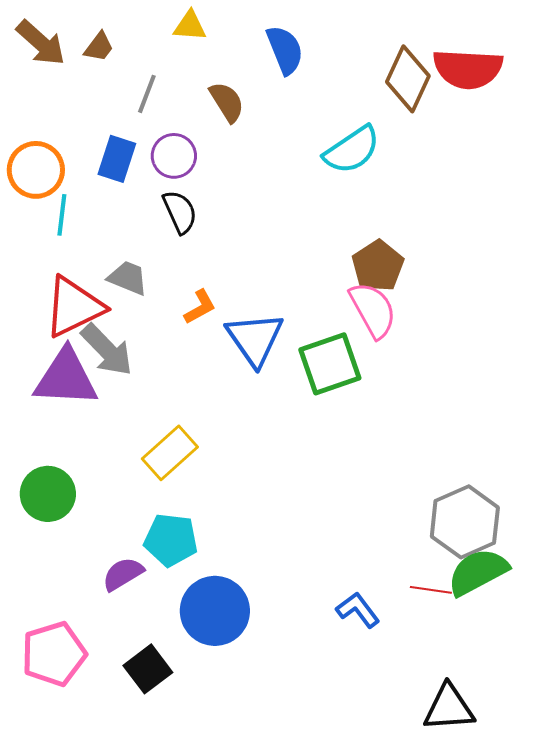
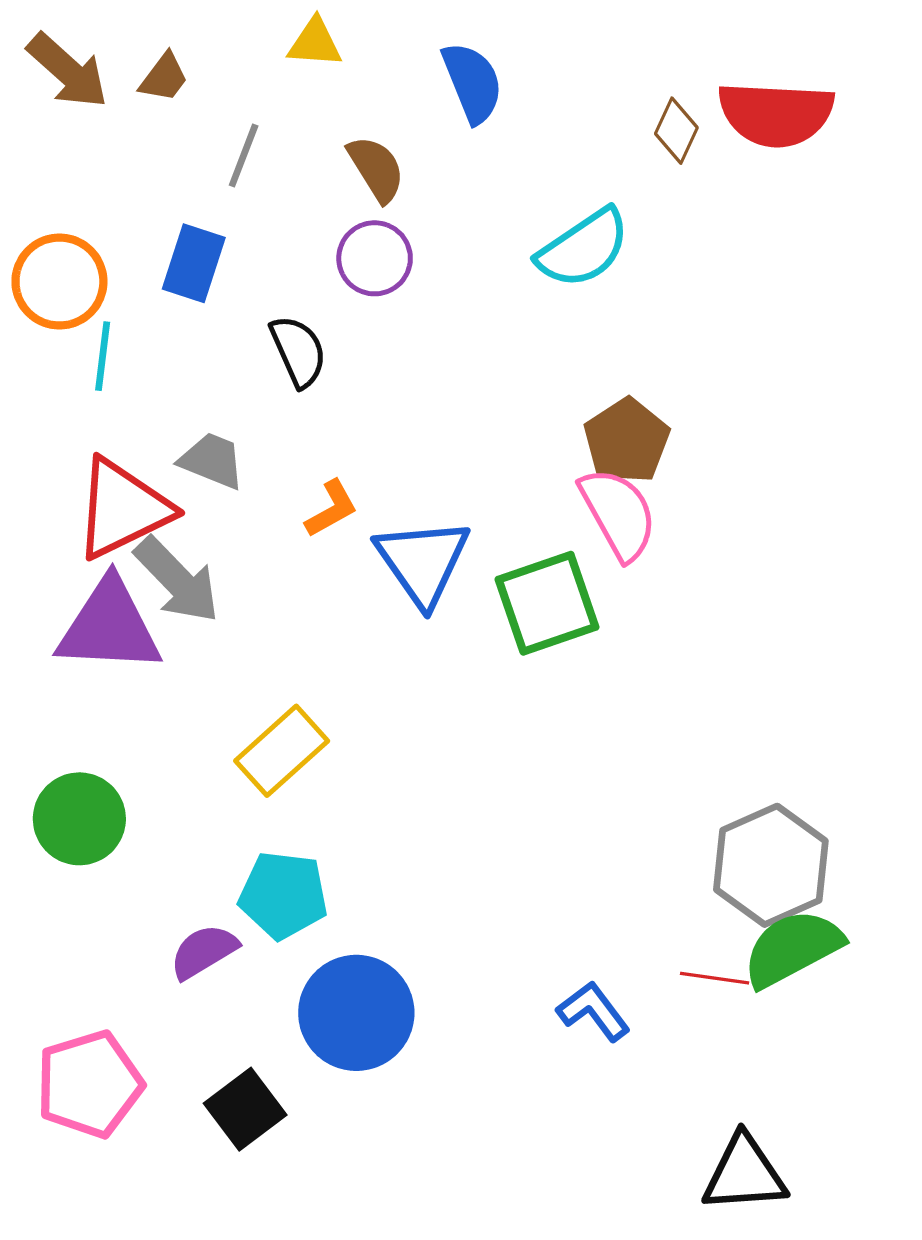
brown diamond: (408, 79) -> (676, 131), size x0.6
purple circle: (174, 156) -> (375, 258), moved

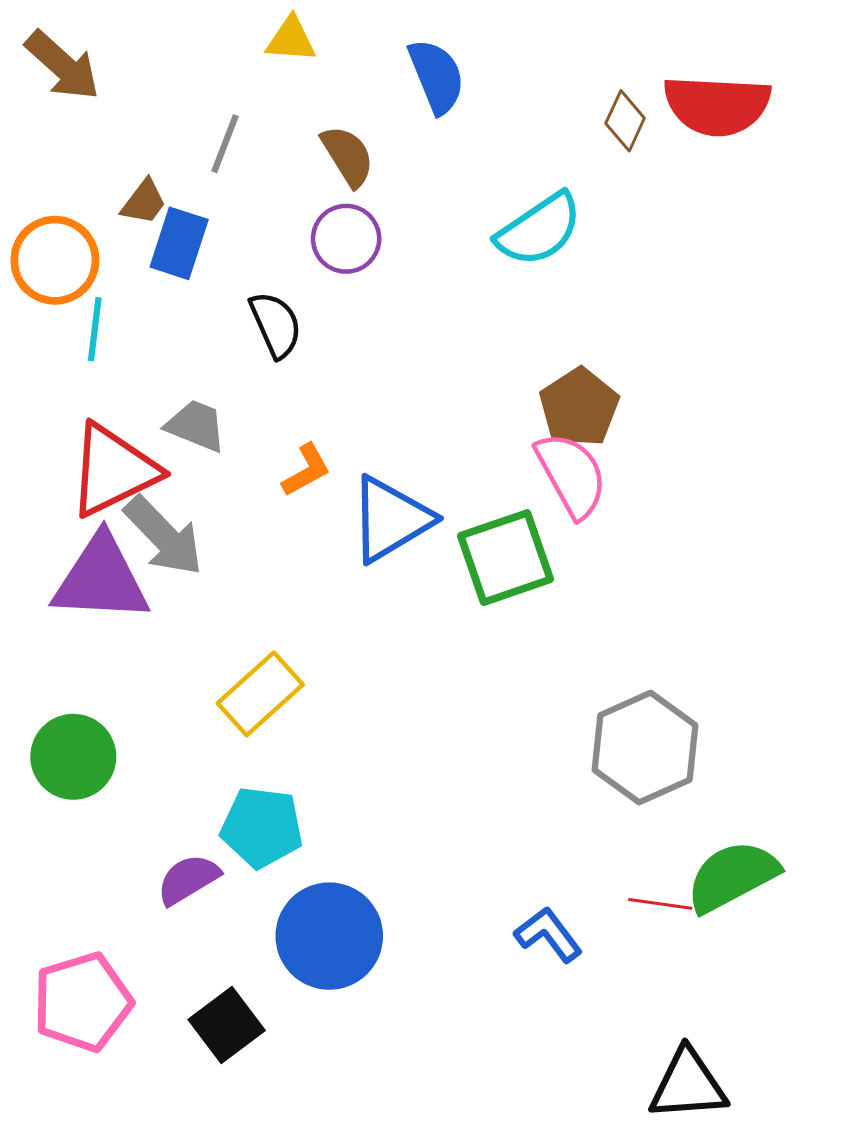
brown trapezoid: (164, 78) -> (144, 202), moved
blue triangle: (423, 562) -> (391, 519), turned 34
gray hexagon: (771, 865) -> (645, 748), moved

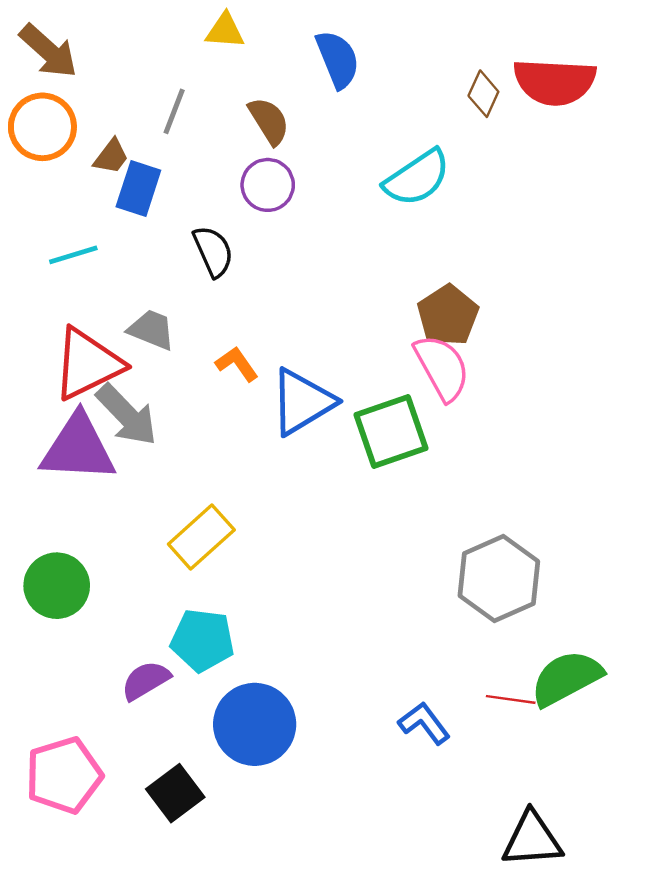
orange circle: (55, 260) -> (42, 127), moved
cyan line: (95, 329) -> (73, 255), turned 66
orange L-shape: (306, 470) -> (237, 364), turned -96

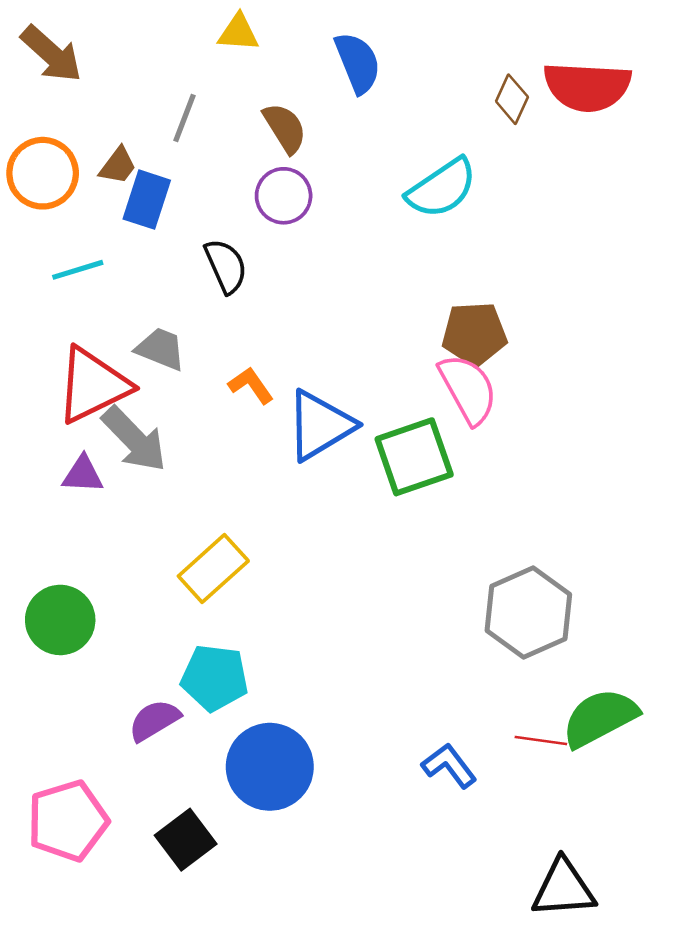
orange circle: (42, 127) -> (43, 173), moved
brown pentagon: (448, 315) -> (474, 334), turned 30
purple triangle: (78, 448) -> (83, 474), size x0.5

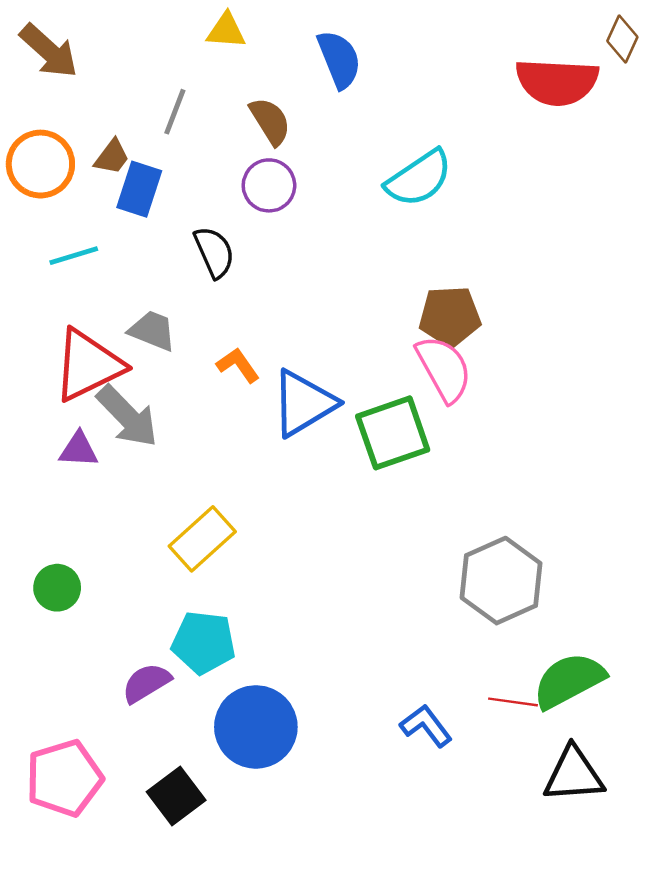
brown diamond: (512, 99) -> (622, 39), moved
green circle: (60, 620) -> (57, 588), size x0.7
black triangle: (563, 889) -> (574, 775), moved

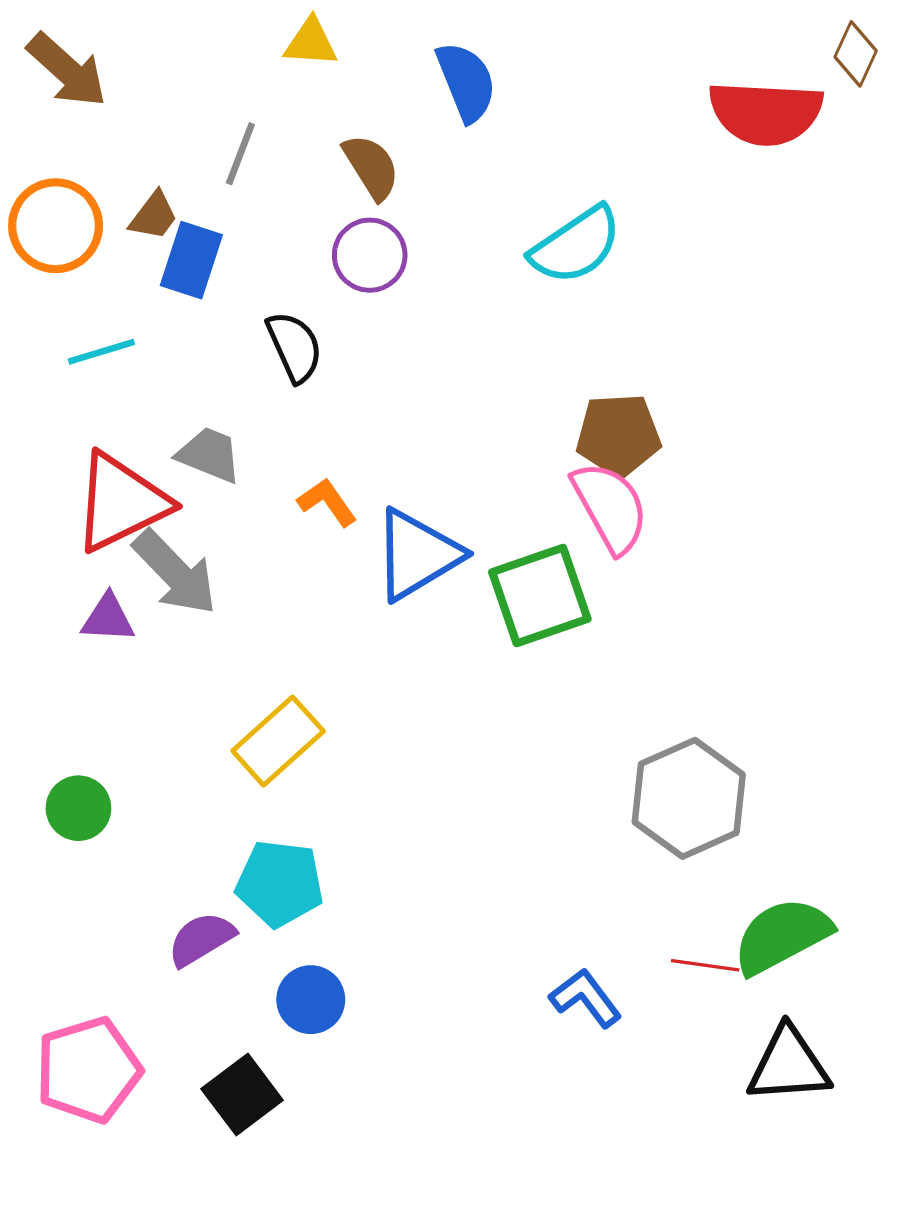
blue circle: (256, 727) -> (311, 1000), moved, size x0.6

